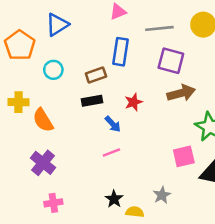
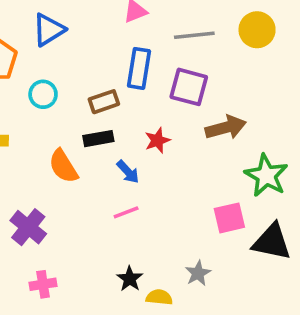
purple square: (171, 61) -> (189, 87), moved
orange semicircle: (43, 120) -> (63, 166), moved

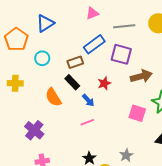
blue rectangle: (139, 68) -> (94, 44), turned 45
black rectangle: (98, 139) -> (72, 82), turned 56
pink square: (229, 218) -> (137, 113), moved, turned 30

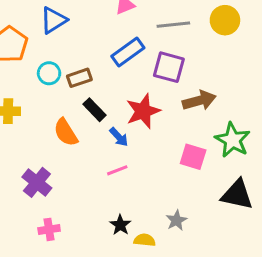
brown rectangle: (75, 62) -> (79, 78), moved
red star: (104, 83) -> (143, 111), size x1.6

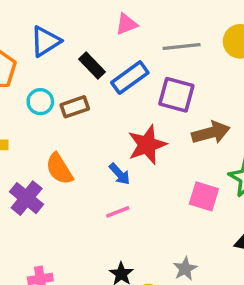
black rectangle: (95, 110) -> (92, 65), moved
purple cross: (37, 182) -> (27, 198), moved

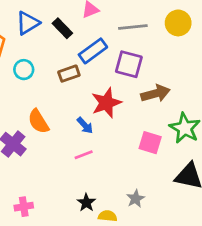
black rectangle: (92, 65) -> (62, 28), moved
brown rectangle: (75, 107) -> (69, 74), moved

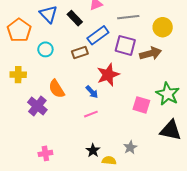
blue triangle: (28, 23) -> (48, 14), turned -42
yellow circle: (178, 23) -> (163, 27), moved
brown arrow: (155, 94) -> (150, 53), moved

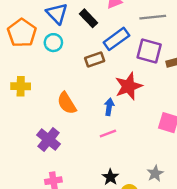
cyan circle: (45, 49) -> (53, 43), moved
blue arrow: (92, 92) -> (109, 107), turned -128
purple cross: (37, 106) -> (49, 140), moved

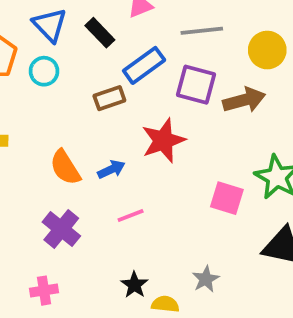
blue arrow: (109, 107) -> (111, 169), moved, turned 56
purple cross: (49, 140) -> (61, 229), moved

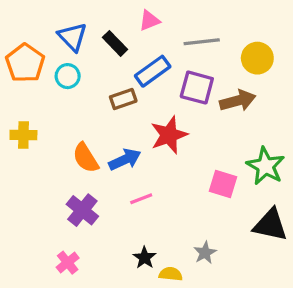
blue arrow: (111, 169) -> (125, 160), size x1.4
pink cross: (44, 291) -> (68, 263), turned -30

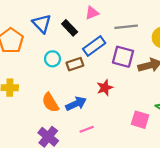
cyan circle: (68, 76) -> (52, 59), moved
red star: (169, 135) -> (105, 88), size x0.7

